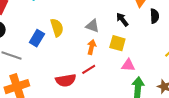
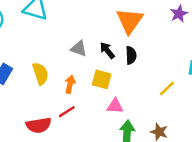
black semicircle: (155, 16) -> (131, 55), moved
gray triangle: (92, 26) -> (79, 49), moved
yellow semicircle: (57, 28) -> (40, 74), moved

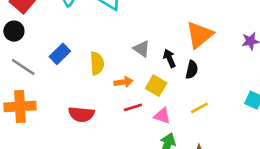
orange arrow: (70, 84) -> (123, 82), turned 54
yellow line: (167, 88) -> (199, 108), moved
red line: (67, 112) -> (133, 107), moved

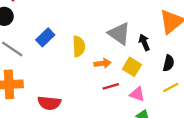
gray triangle: (142, 49) -> (119, 34), size x1.5
black semicircle: (192, 70) -> (169, 63), moved
red semicircle: (81, 114) -> (49, 103), moved

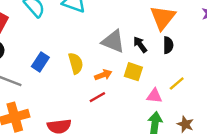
black semicircle: (169, 63) -> (168, 45), moved
red line: (111, 86) -> (97, 97), moved
pink triangle: (137, 94) -> (154, 96), moved

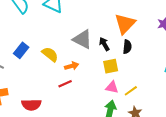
yellow semicircle: (76, 63) -> (50, 54), turned -42
yellow square: (133, 72) -> (111, 66), moved, turned -35
yellow line: (177, 84) -> (131, 91), moved

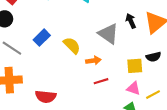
black arrow: (104, 44) -> (131, 21), moved
black semicircle: (127, 47) -> (153, 57), moved, turned 64
red line: (65, 84) -> (101, 81), moved

